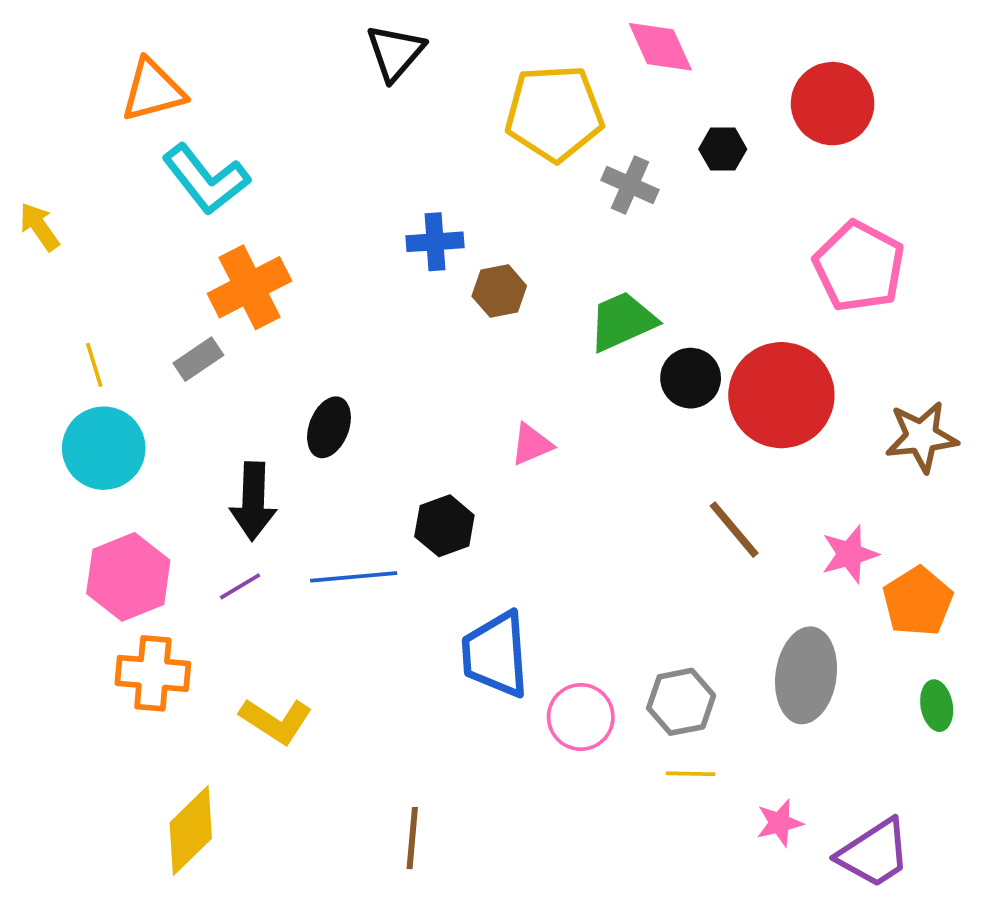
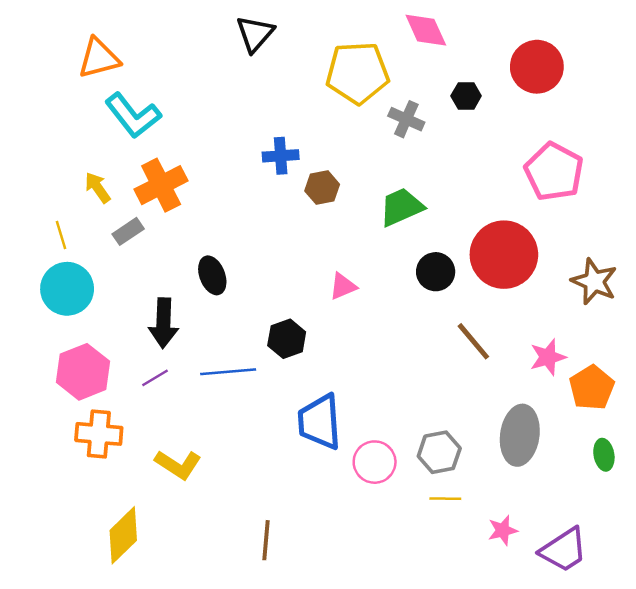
yellow arrow: (39, 227) -> (98, 188), moved
black circle: (691, 378) -> (436, 272), moved
black ellipse: (329, 427) -> (212, 275), turned -42
brown star: (922, 437) -> (594, 281), turned 30

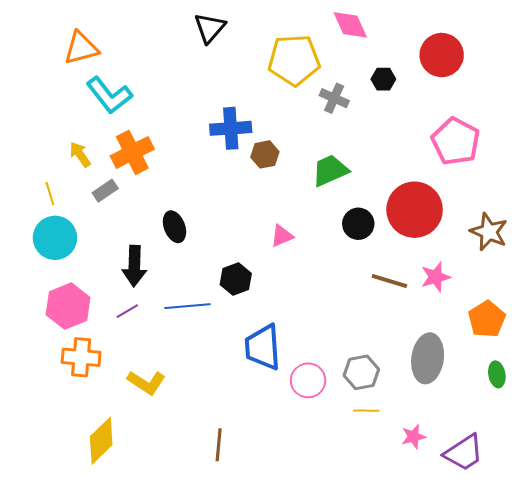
blue cross: (281, 156) -> (231, 128), size x1.4
brown line: (473, 341) -> (389, 281), turned -33
pink star: (548, 357) -> (436, 277), moved

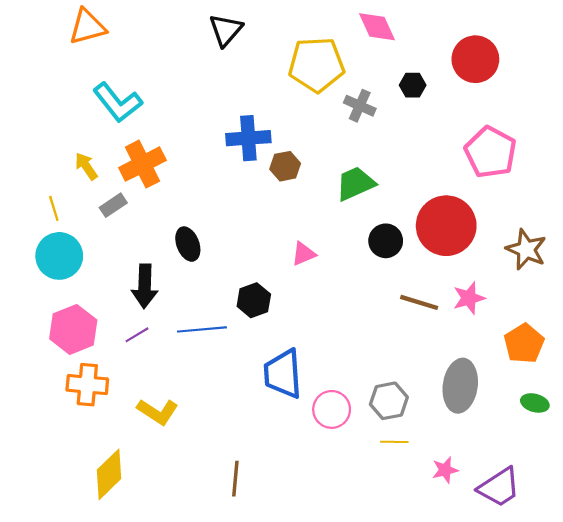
orange triangle: (81, 48) -> (87, 27), moved
green ellipse: (497, 374) -> (535, 403), turned -65

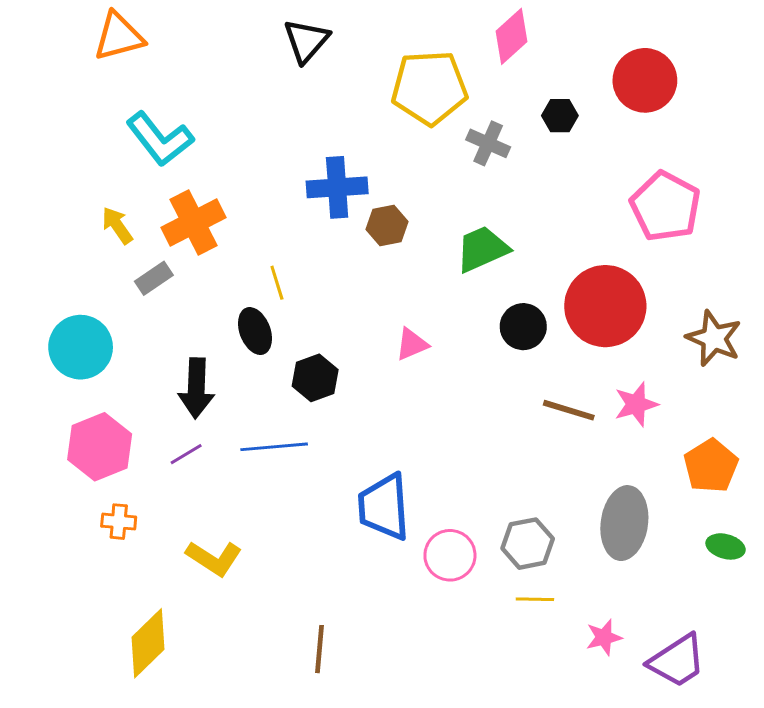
pink diamond: (377, 27) -> (512, 36), turned 72
yellow line: (54, 208) -> (277, 283), moved
black hexagon: (254, 300) -> (315, 378), moved
orange cross: (87, 385) -> (119, 522), size x0.6

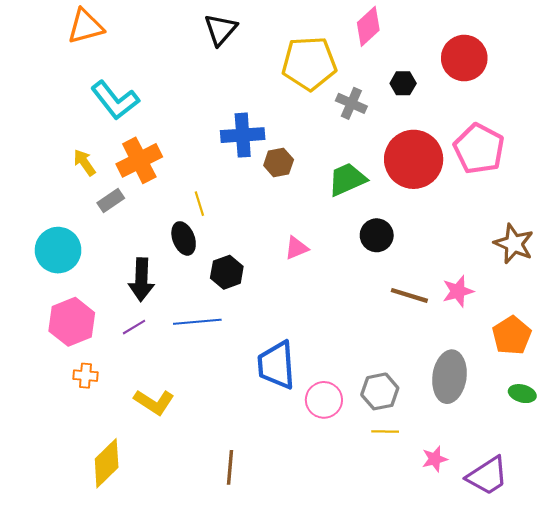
red circle: (605, 306) -> (414, 159), moved

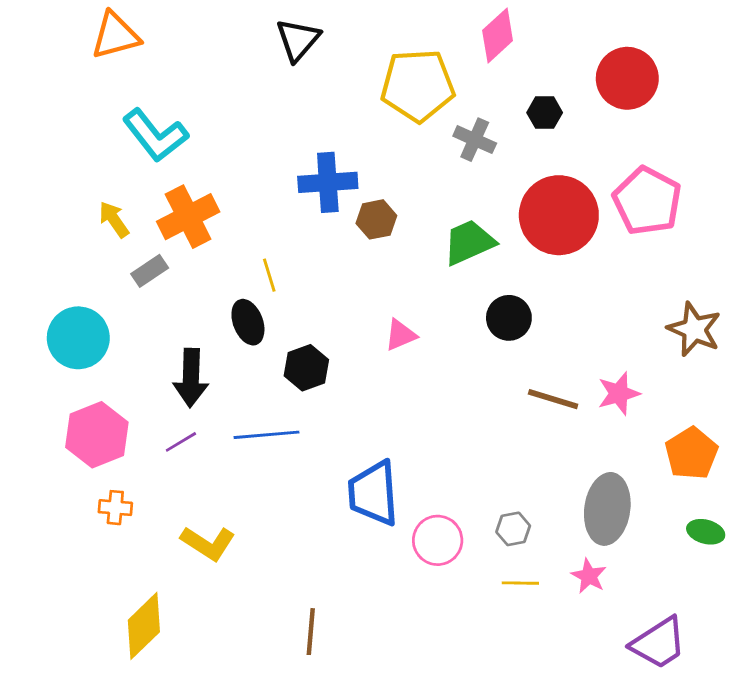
gray hexagon: (380, 391) -> (513, 529), size x0.7
pink star: (435, 459) -> (589, 576), moved, turned -30

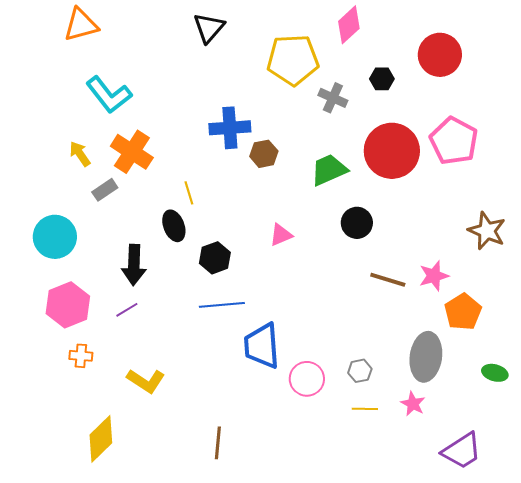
orange cross: (188, 217) -> (132, 152), turned -30
blue line: (266, 435) -> (222, 305), moved
orange pentagon: (691, 453) -> (463, 312), moved

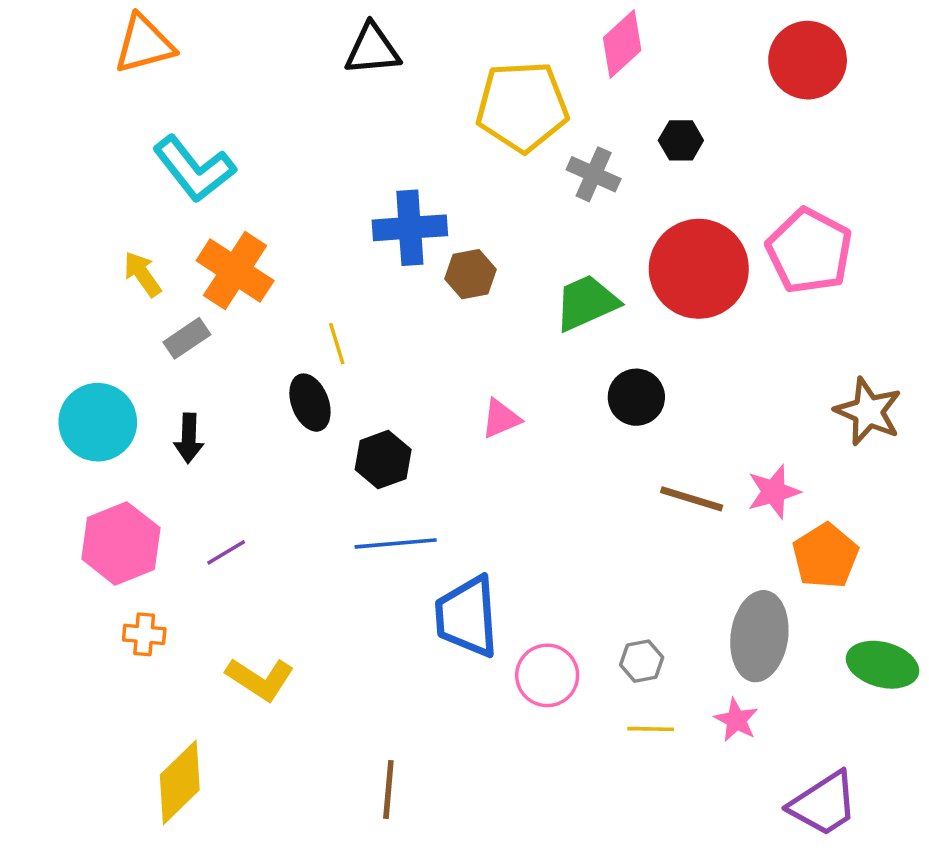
black triangle: (209, 28) -> (372, 49), turned 44
red circle: (440, 55) -> (808, 60), moved
black arrow: (134, 265) -> (189, 438), moved, size x0.7
green ellipse: (495, 373) -> (882, 665), size x1.5

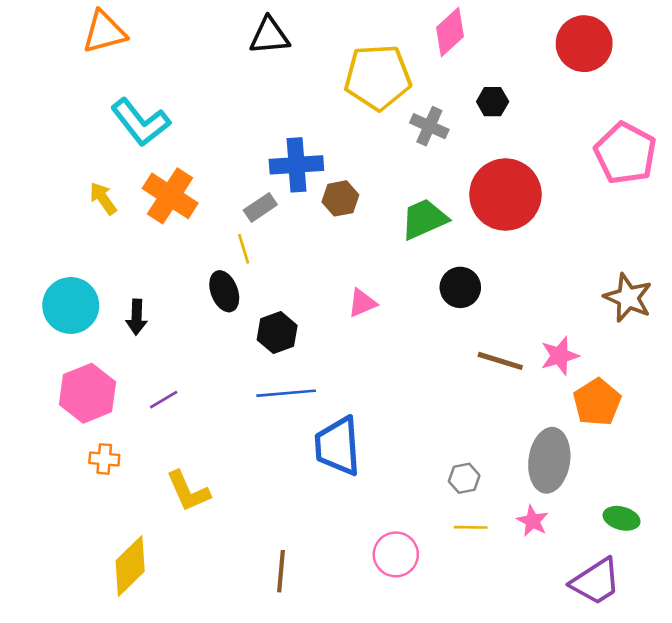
pink pentagon: (809, 251) -> (625, 153), moved
gray rectangle: (187, 338) -> (260, 207), moved
green ellipse: (882, 665) -> (622, 518), moved, size x0.7
pink circle: (547, 675) -> (396, 554), moved
yellow L-shape: (260, 679) -> (188, 491), turned 33

